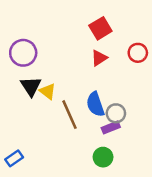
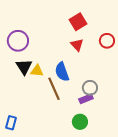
red triangle: (99, 58) -> (77, 45), turned -40
yellow triangle: (48, 91) -> (37, 71), turned -32
blue semicircle: (95, 104) -> (62, 72), moved
blue rectangle: (14, 158) -> (11, 123), turned -40

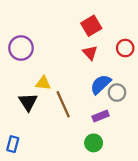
black triangle: (24, 67) -> (28, 102), moved
blue semicircle: (62, 72) -> (101, 84), moved, turned 66
gray circle: (90, 88) -> (117, 93), moved

